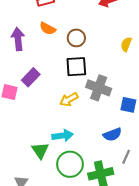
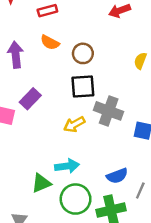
blue semicircle: (112, 135) -> (117, 176), moved
green triangle: (40, 150) -> (41, 183), turned 42

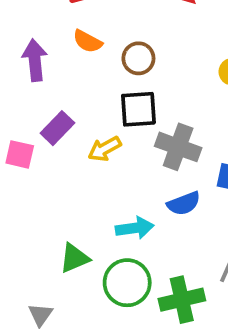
yellow arrow: (74, 124) -> (105, 149), moved
cyan arrow: (67, 166) -> (135, 228), moved
blue semicircle: (117, 176) -> (184, 203), moved

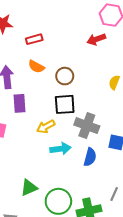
purple rectangle: (57, 128) -> (19, 103), moved, turned -48
blue semicircle: (184, 203) -> (90, 157), turned -54
cyan arrow: (135, 228) -> (61, 149), moved

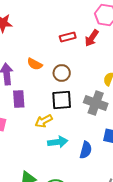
red rectangle: (34, 39) -> (68, 37), moved
red arrow: (96, 39) -> (92, 38), turned -36
gray cross: (87, 126) -> (96, 103), moved

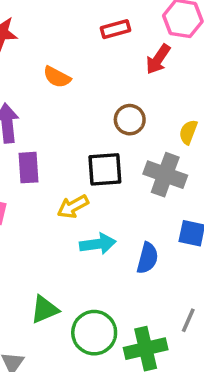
red rectangle: (68, 37) -> (115, 29), moved
orange semicircle: (35, 64) -> (57, 77), moved
brown circle: (62, 73) -> (130, 120), moved

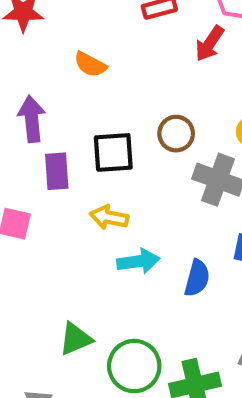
brown circle: (130, 120) -> (176, 134), moved
black square: (105, 169) -> (113, 152), moved
yellow arrow: (73, 207) -> (109, 217), turned 40

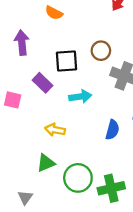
purple rectangle: (57, 171) -> (42, 83), moved, turned -42
yellow arrow: (109, 217) -> (55, 130), moved
cyan arrow: (138, 261) -> (80, 97), moved

